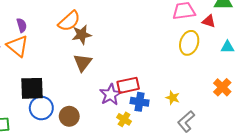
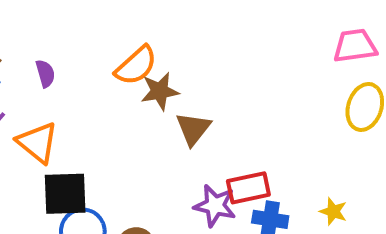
orange triangle: (18, 46) -> (37, 142), moved
brown triangle: (83, 63) -> (193, 129), moved
purple star: (111, 95) -> (215, 206), turned -30

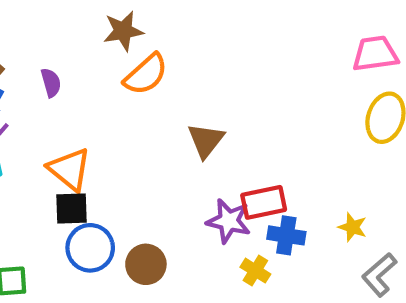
brown star: (160, 91) -> (123, 31), moved
orange triangle: (37, 142) -> (70, 169), moved
black square: (65, 194) -> (72, 209), size x0.7

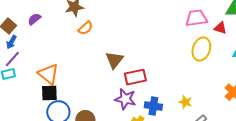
orange semicircle: (146, 74) -> (85, 28), size x0.7
purple semicircle: (51, 83) -> (34, 19), moved, turned -112
red rectangle: (264, 202) -> (135, 77), moved

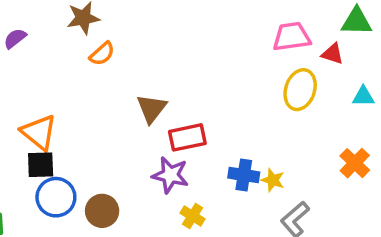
blue cross: (153, 106) -> (244, 175), moved

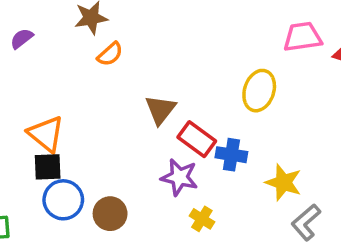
yellow ellipse: (300, 90) -> (259, 91), moved
red rectangle: (187, 137) -> (197, 139), turned 48
blue cross: (244, 175) -> (231, 155), moved
yellow star: (273, 180) -> (283, 182), size x1.5

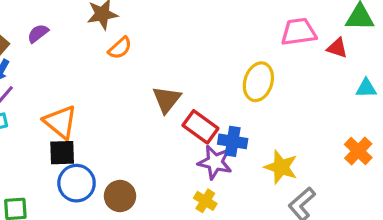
purple star: (179, 177) -> (215, 162), moved

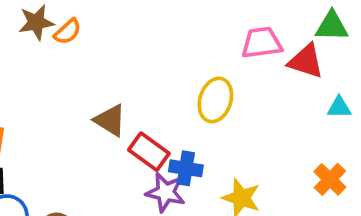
orange semicircle: (120, 48) -> (68, 32), moved
red triangle: (337, 48) -> (306, 61), size x1.5
brown triangle: (167, 99) -> (110, 120), turned -36

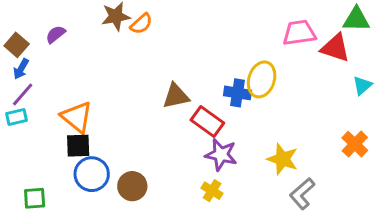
cyan triangle: (339, 107) -> (362, 85), turned -40
brown triangle: (110, 120) -> (176, 96), turned -44
blue cross: (186, 168) -> (238, 93), moved

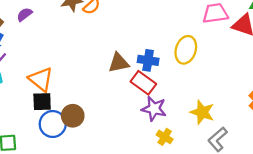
blue cross: (238, 93) -> (148, 60), moved
brown circle: (132, 186) -> (73, 116), moved
yellow cross: (212, 191) -> (165, 137), moved

